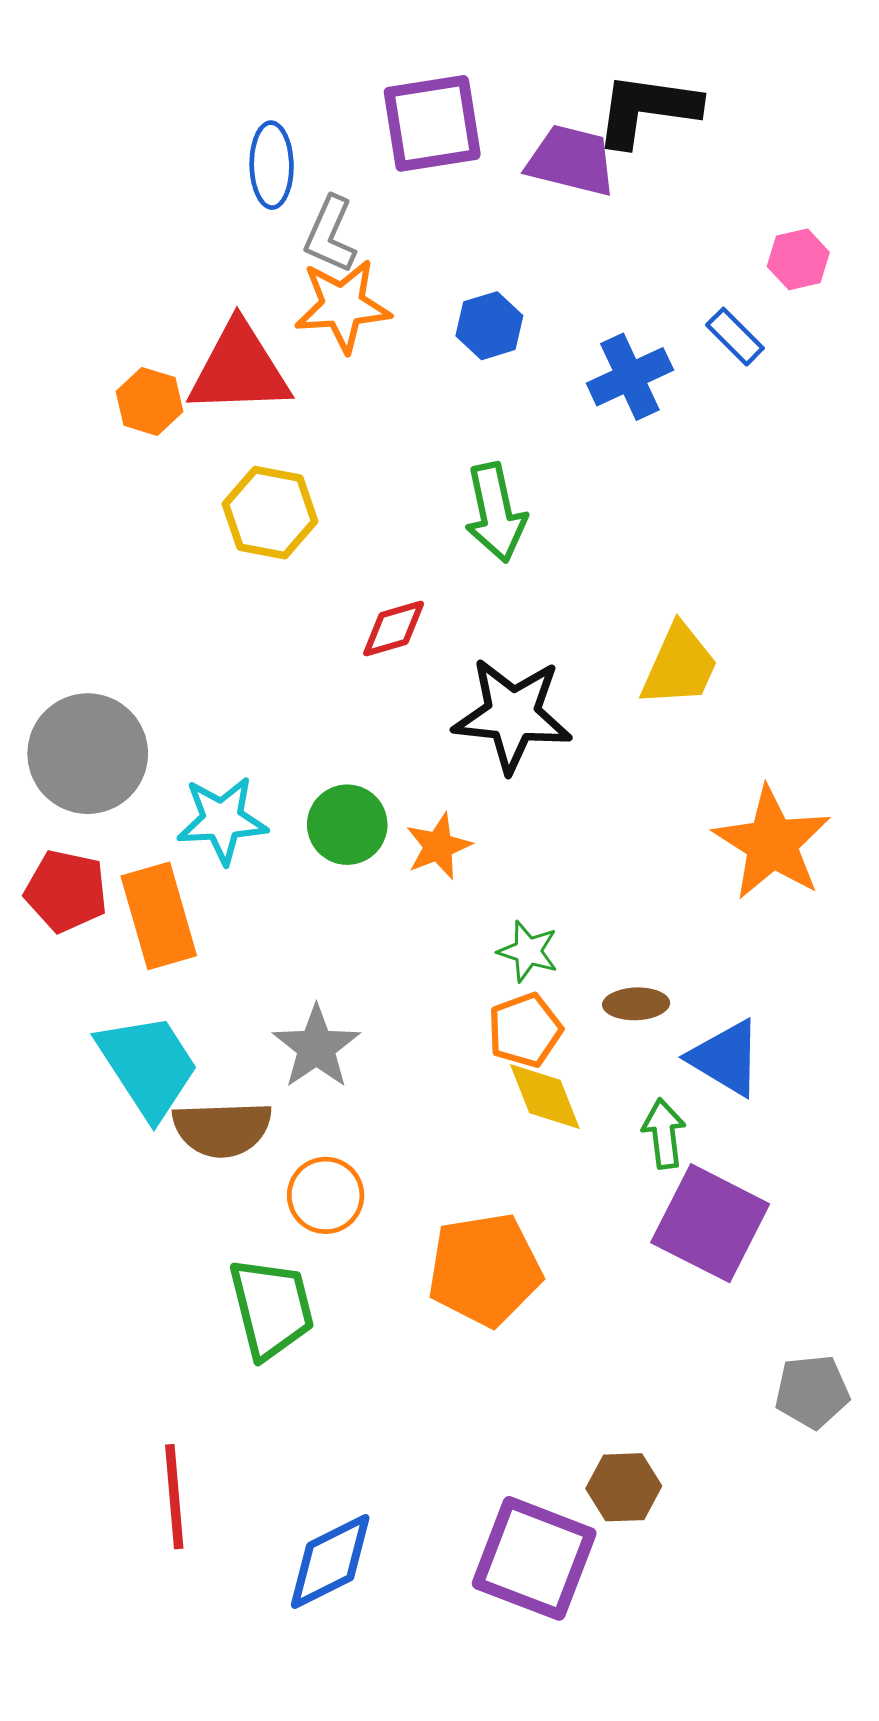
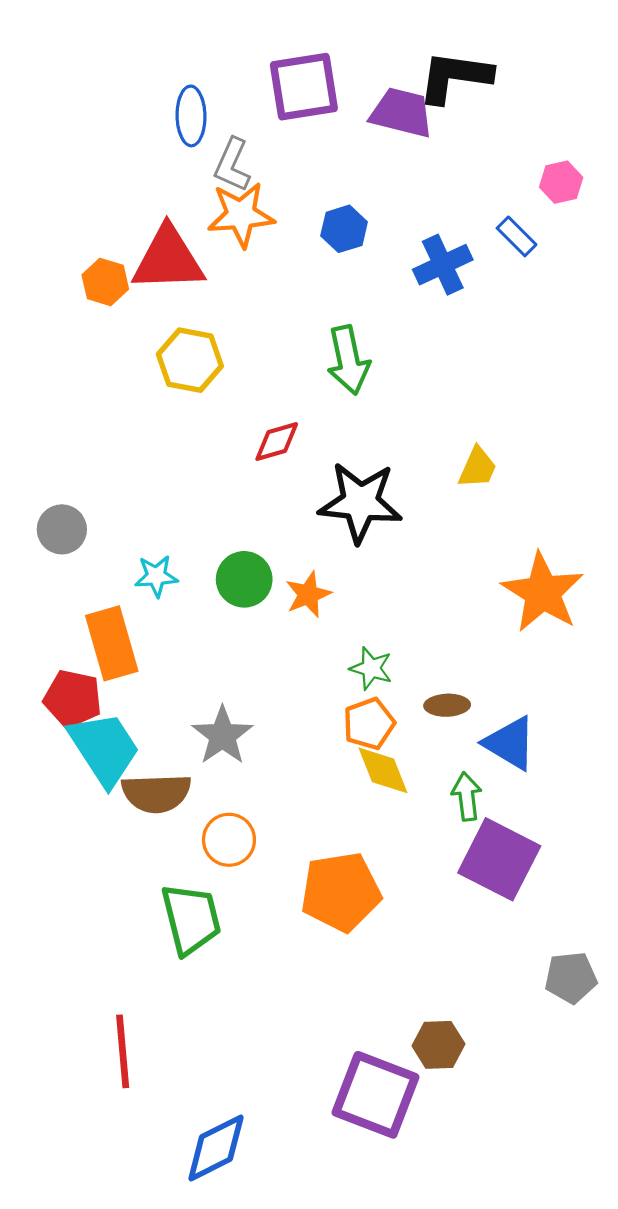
yellow trapezoid: (679, 666) -> (477, 468), size x0.7
gray circle: (88, 754) -> (62, 529), size x0.6
cyan star: (222, 820) -> (156, 576), size x0.7
red pentagon: (66, 891) -> (73, 699), moved
blue diamond: (330, 1561) -> (216, 1148), moved

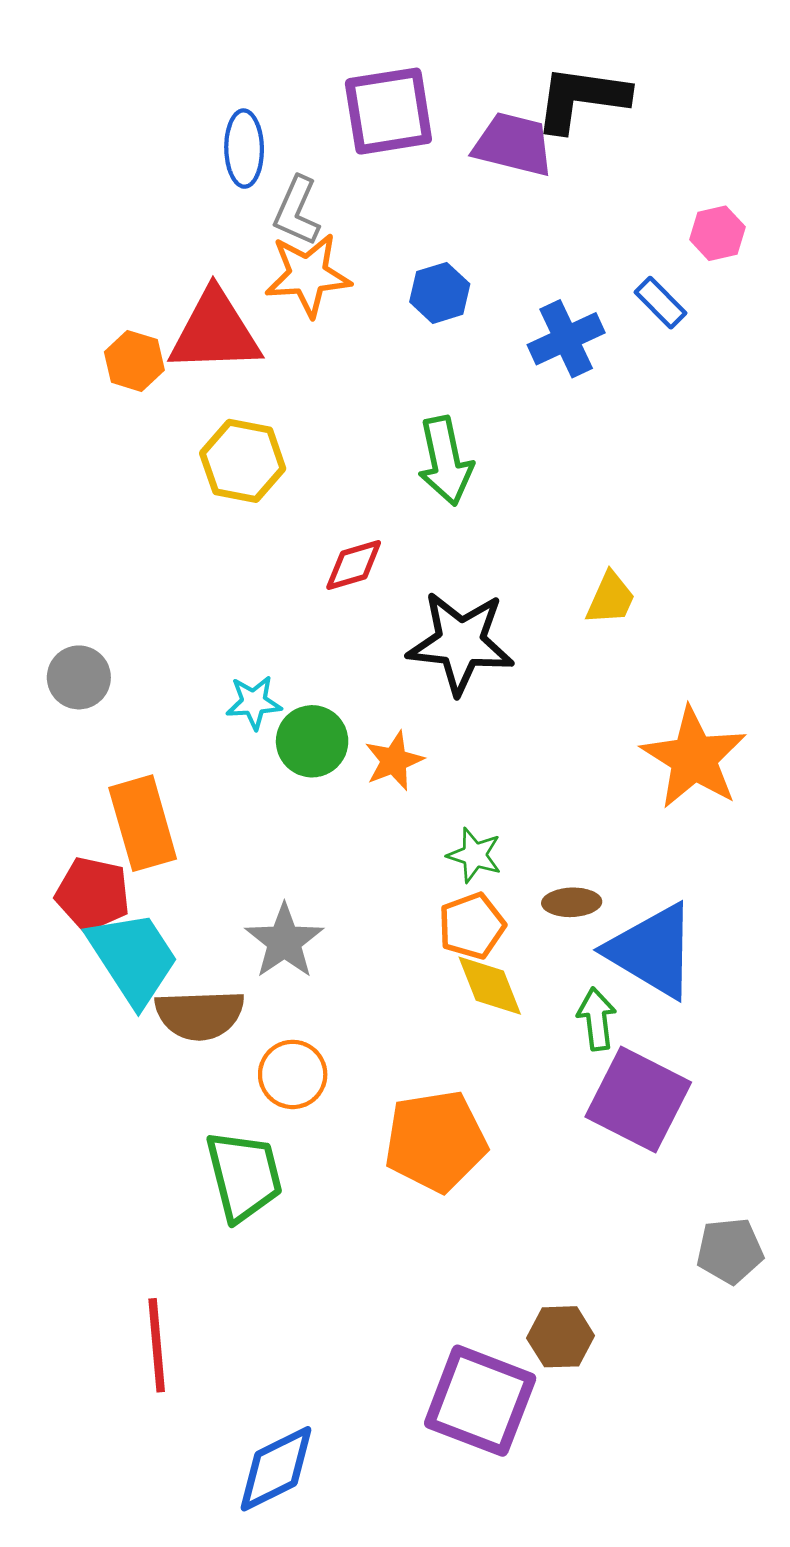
cyan star: (156, 576) -> (254, 702), moved
blue triangle: (510, 743) -> (652, 951), size x1.4

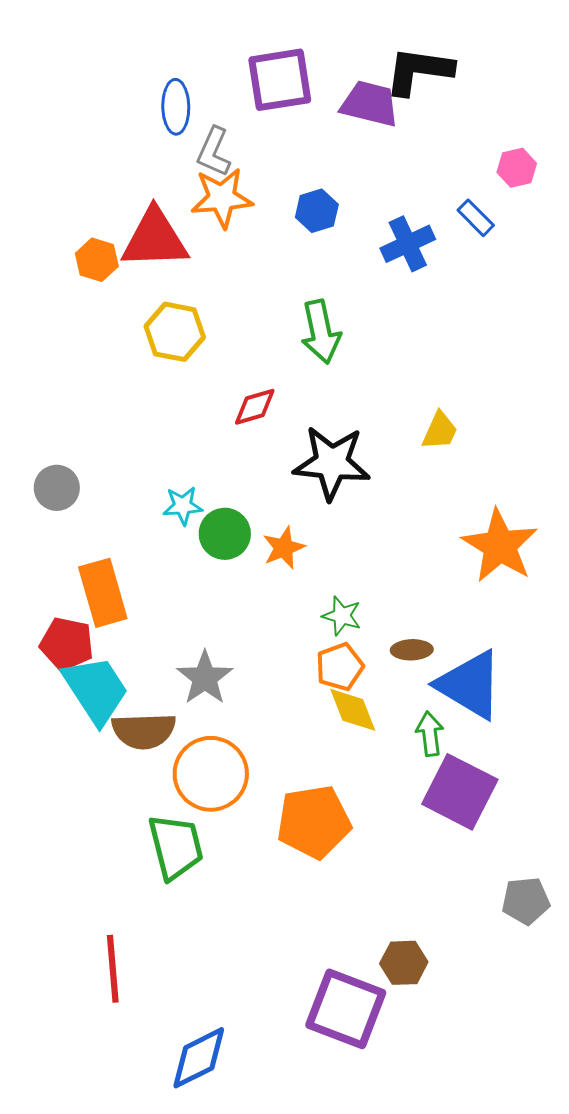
orange circle: (293, 1074) -> (211, 774), size x1.5

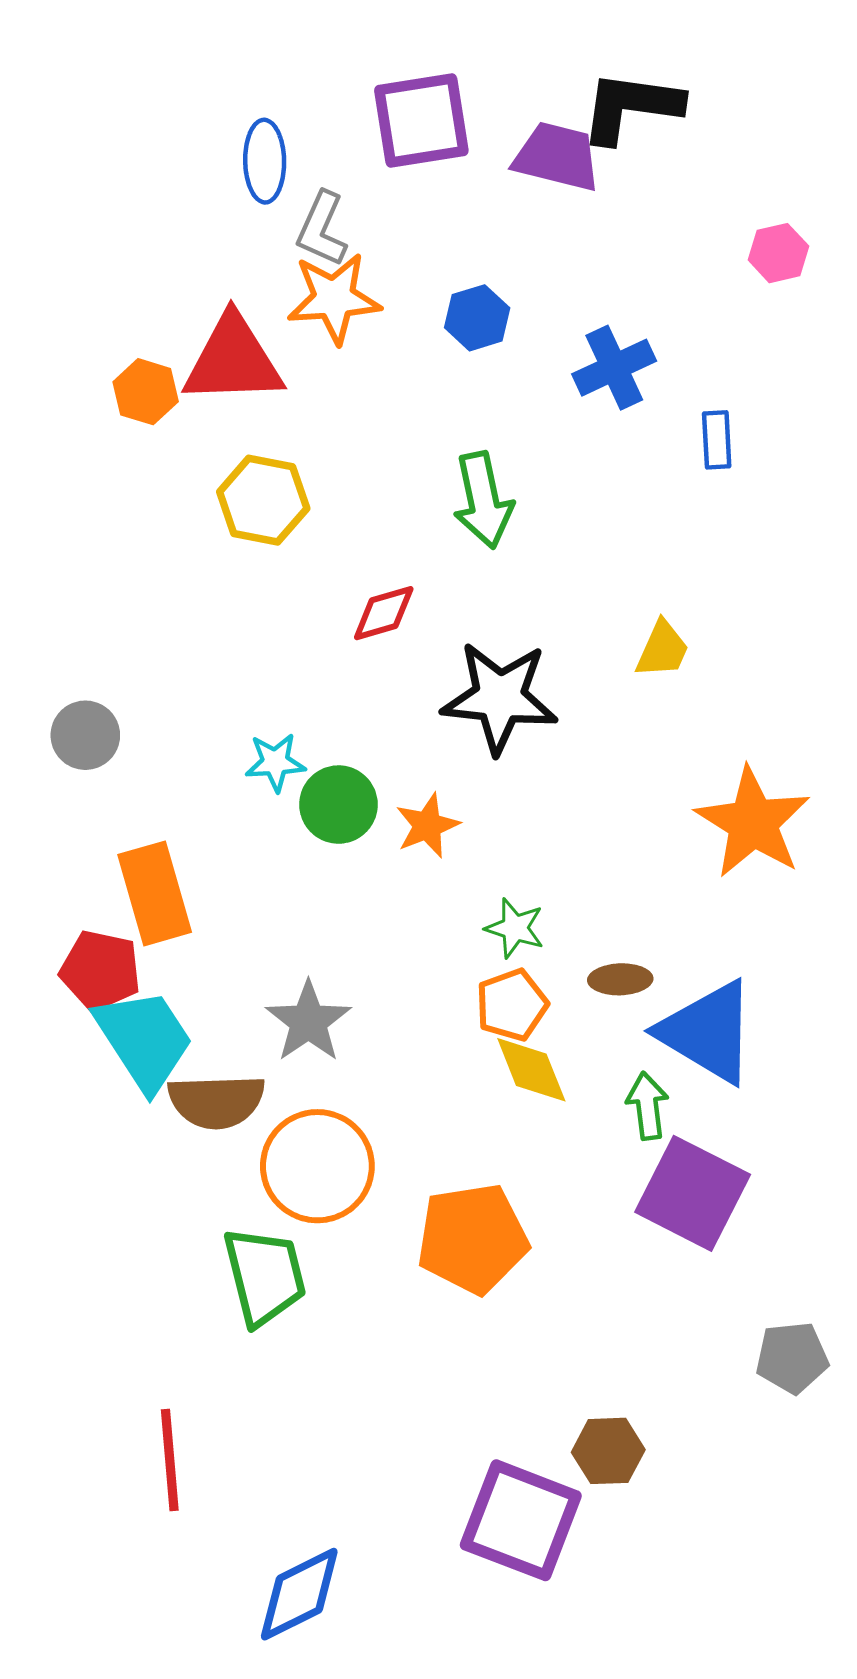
blue rectangle: (476, 218) -> (717, 440), moved, turned 42

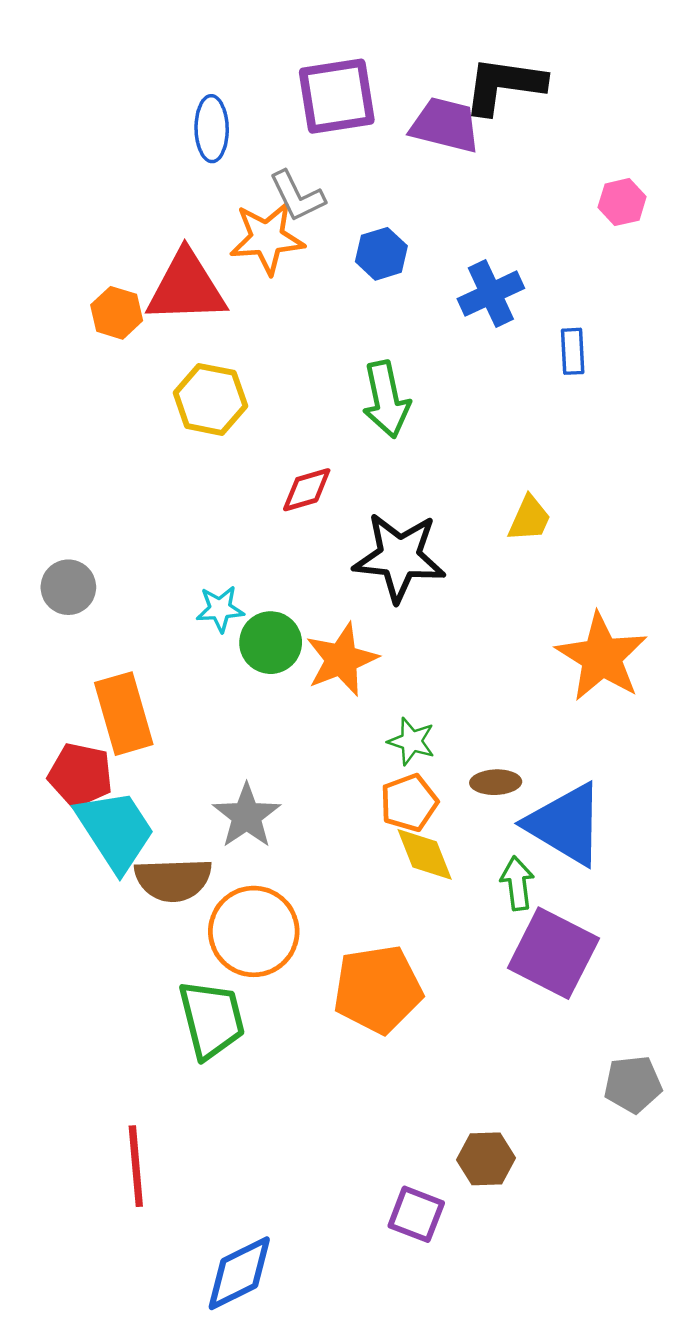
gray L-shape: (322, 229) -> (297, 196), moved, turned -50
orange star: (427, 826) -> (342, 659), size x1.4
purple square: (521, 1520) -> (416, 1214), size x0.6

